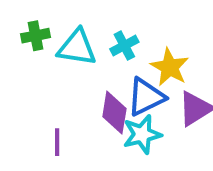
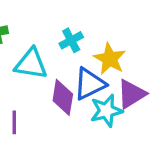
cyan triangle: (77, 47) -> (31, 64), moved
cyan star: (142, 134) -> (106, 111), moved

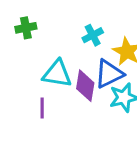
cyan triangle: (31, 64) -> (57, 74), moved

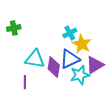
cyan cross: (93, 35) -> (70, 33), moved

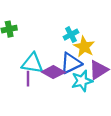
purple diamond: (54, 67) -> (53, 72), turned -70
purple line: (25, 82) -> (28, 79), moved

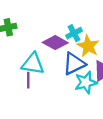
purple diamond: (53, 72) -> (55, 43), moved

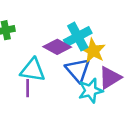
cyan cross: (74, 33) -> (78, 37), size x1.5
blue triangle: (74, 64) -> (78, 70), turned -45

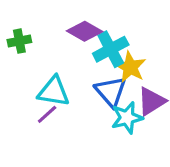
purple diamond: (57, 47) -> (85, 31), moved
purple line: (28, 88) -> (47, 114), turned 48

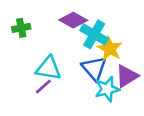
cyan cross: (111, 49) -> (94, 34), turned -32

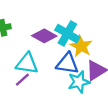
purple diamond: (73, 20) -> (44, 36), moved
blue triangle: (94, 68) -> (67, 63), turned -40

